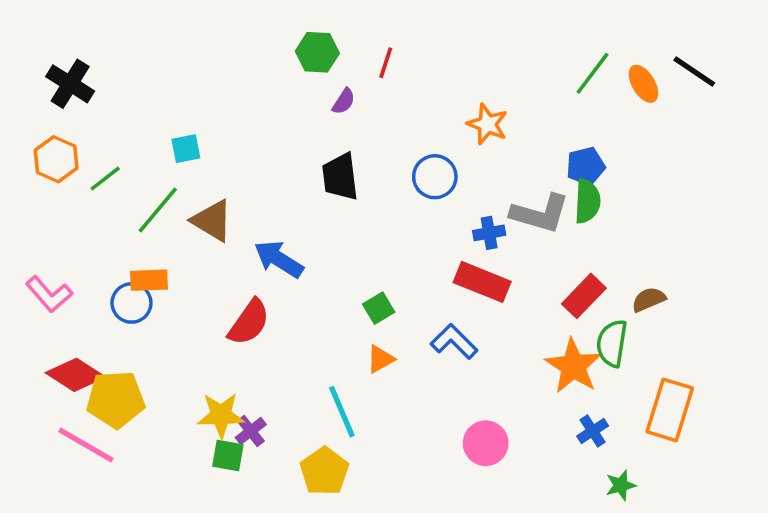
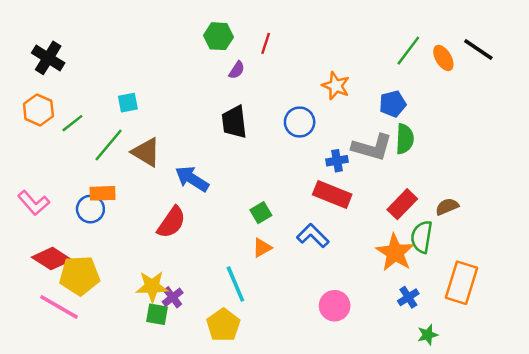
blue pentagon: (586, 166) -> (393, 104), moved

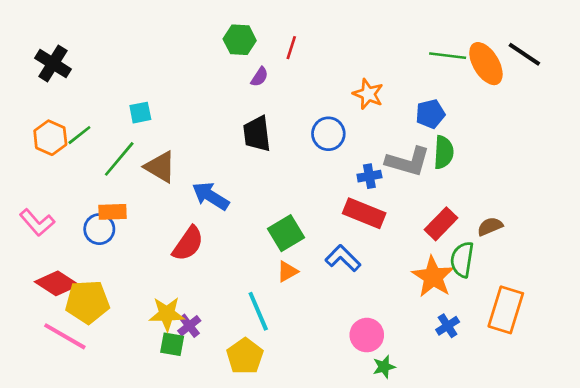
green line: (408, 51) -> (448, 56), turned 60
orange ellipse: (443, 58) -> (486, 64), size x1.5
orange hexagon: (38, 110) -> (50, 138), moved
green square: (261, 213) -> (286, 233), size x1.5
green star: (428, 335) -> (384, 367), moved

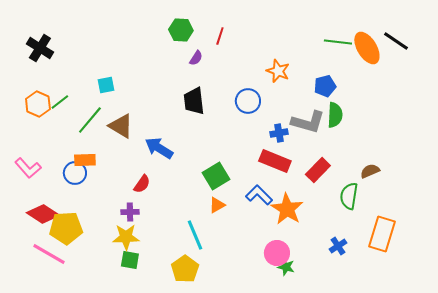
red rectangle: (441, 224) -> (318, 170), moved
red semicircle: (188, 244) -> (142, 184), size x0.7
orange star: (433, 277) -> (287, 209), moved
purple cross: (189, 326) -> (130, 212), moved, turned 36
green star: (384, 367) -> (286, 267), moved, turned 30

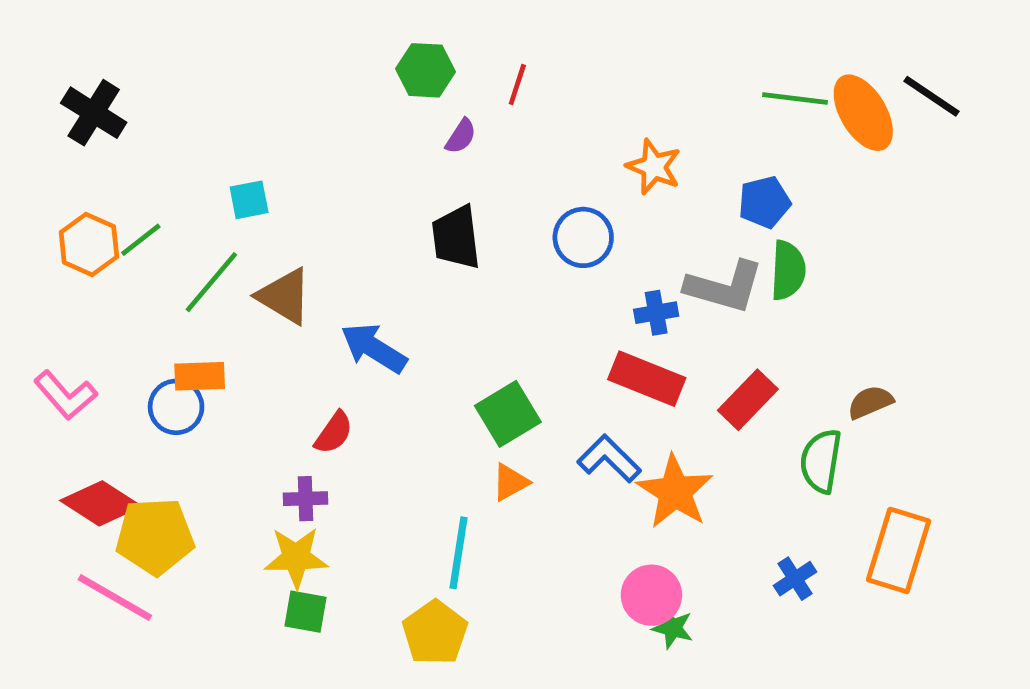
cyan line: (195, 235) -> (458, 553), turned 32

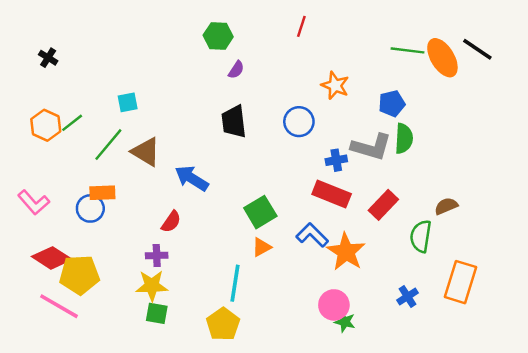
red line: (517, 84) -> (301, 26), moved
black cross: (94, 113) -> (48, 58), size x0.6

